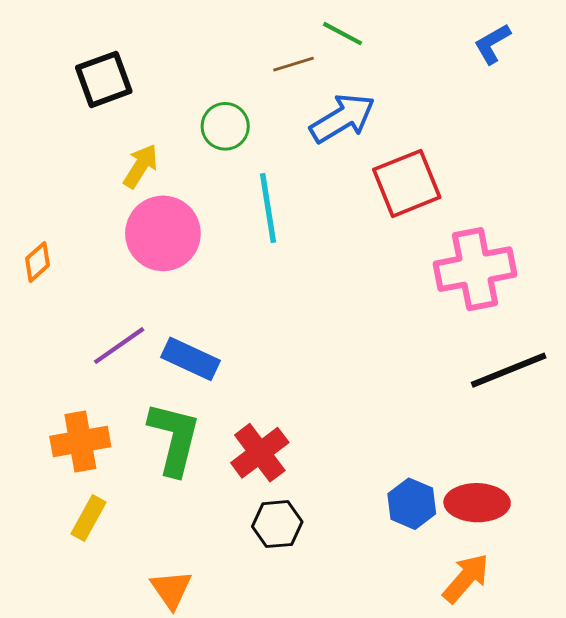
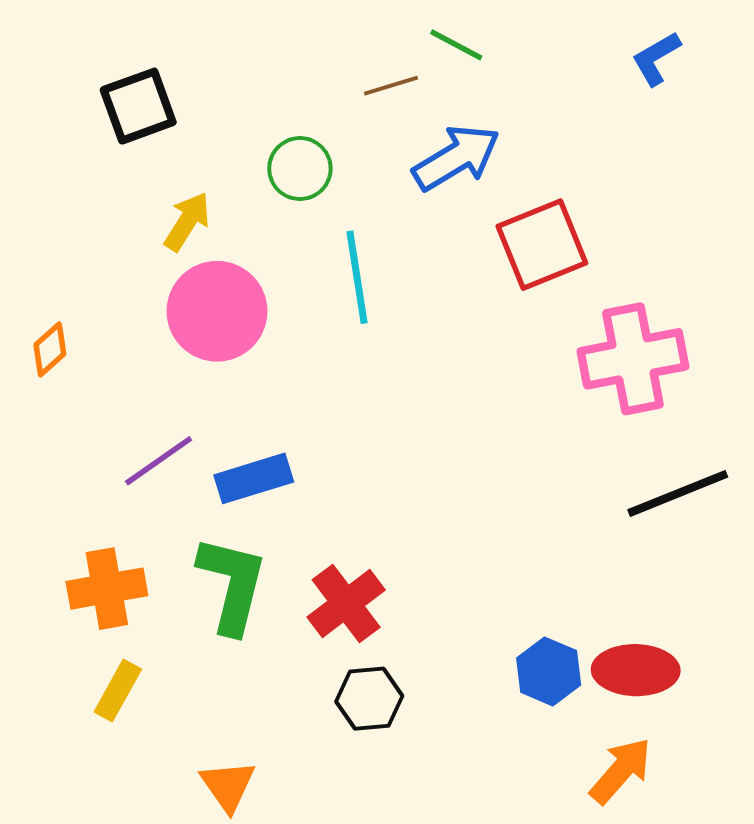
blue rectangle: (190, 359) -> (254, 478), turned -42

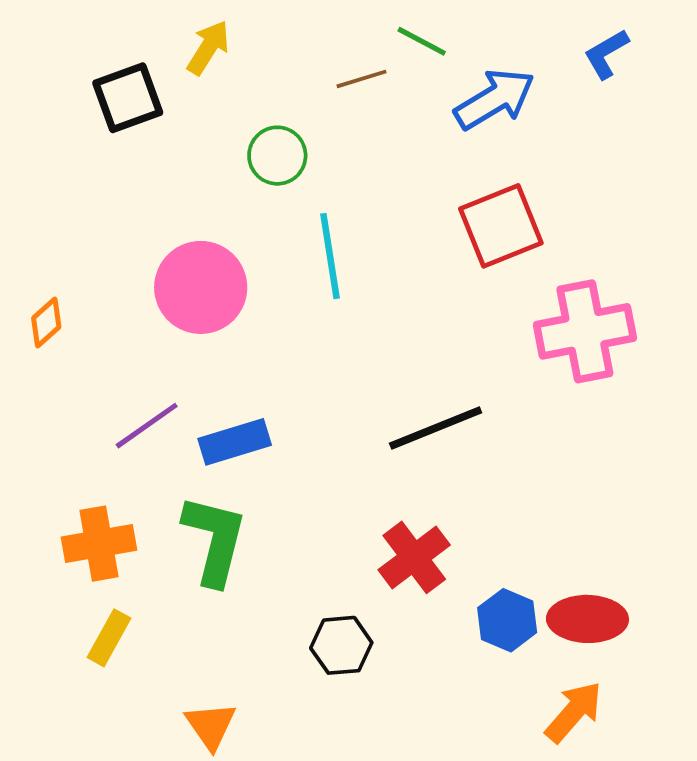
blue arrow: (456, 158) -> (495, 99), moved
yellow arrow: (187, 222) -> (208, 48), moved
black line: (678, 493) -> (436, 428), moved
red cross: (346, 604) -> (414, 557), moved

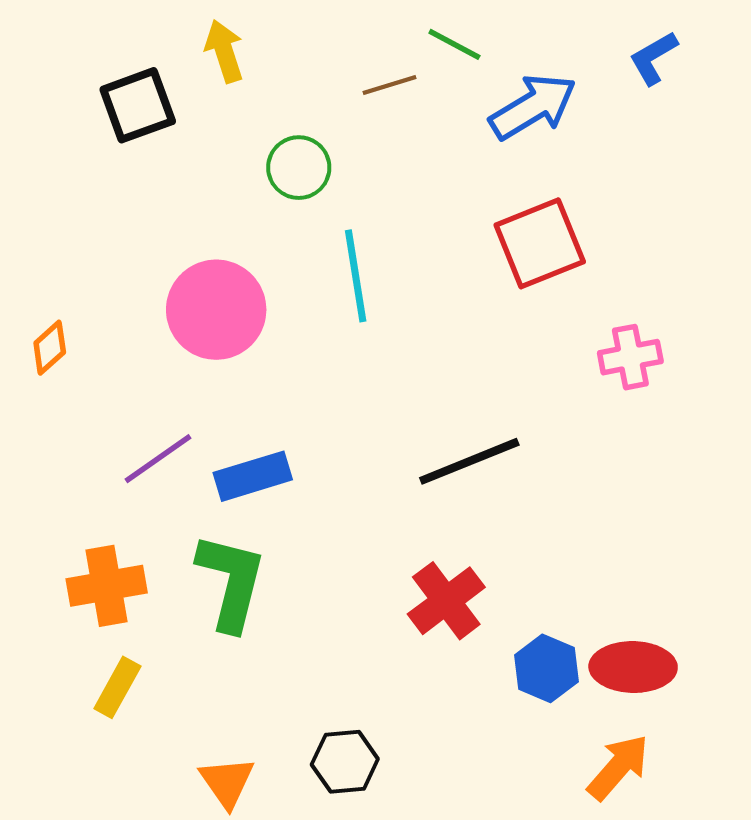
yellow arrow: (208, 48) -> (224, 51), turned -50
pink cross: (585, 331) -> (630, 357), size x0.6
black hexagon: (341, 645) -> (345, 762), moved

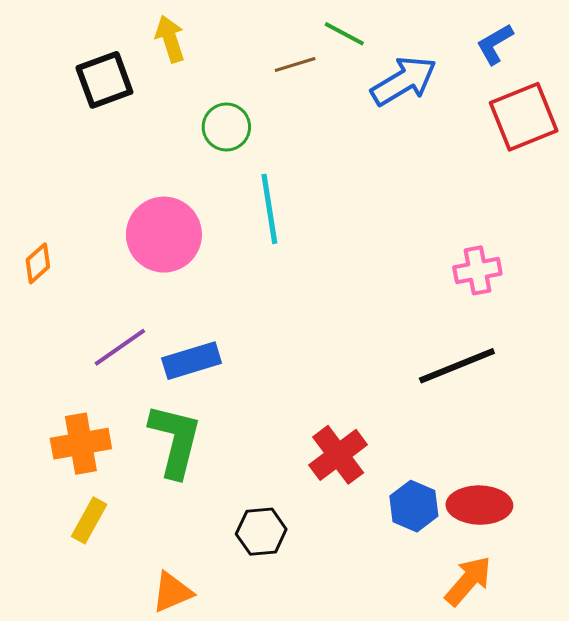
red square: (540, 243) -> (524, 117), moved
black line: (469, 461) -> (457, 366), moved
black hexagon: (345, 762) -> (261, 532), moved
orange triangle: (227, 782) -> (172, 592), turned 42

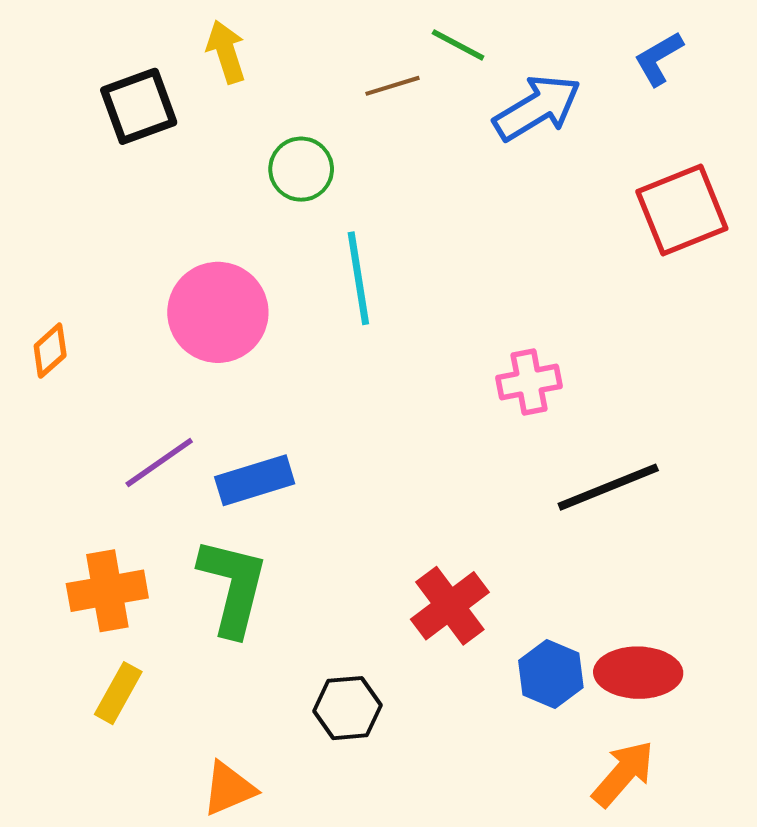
red square: (524, 117) -> (682, 210), moved
pink cross: (477, 270) -> (529, 382), moved

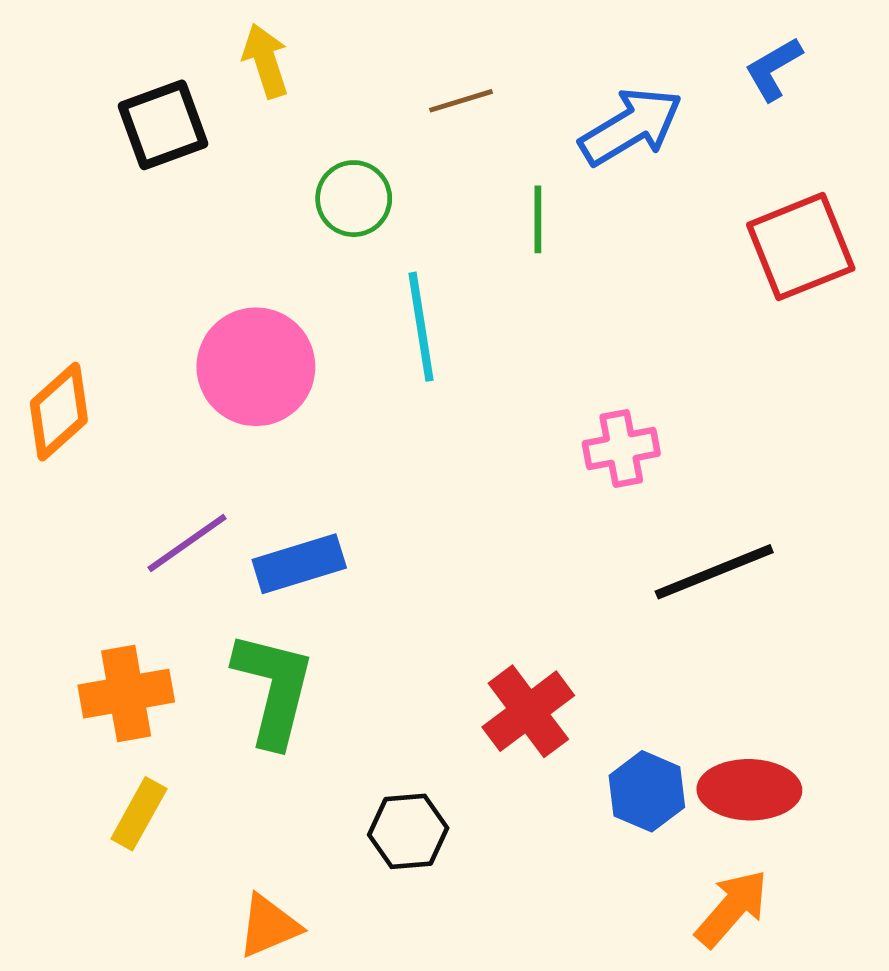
green line: (458, 45) -> (538, 219), moved, turned 62
orange diamond: (50, 351) -> (59, 412), size x1.5

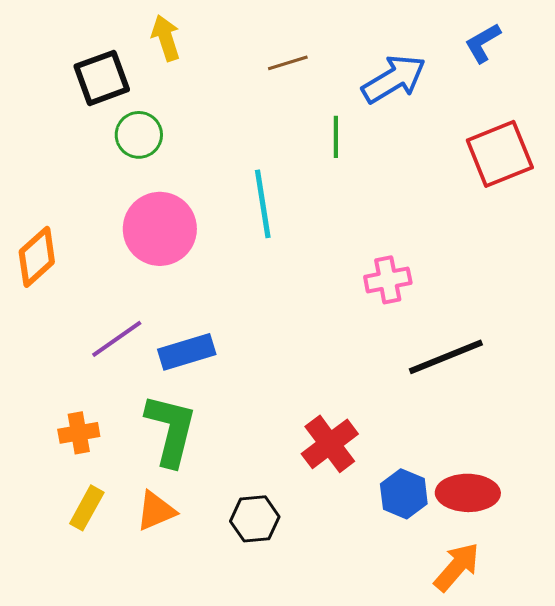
green circle: (354, 199) -> (139, 135), moved
orange cross: (126, 694) -> (79, 433), size x0.7
orange triangle: (269, 926) -> (156, 511), moved

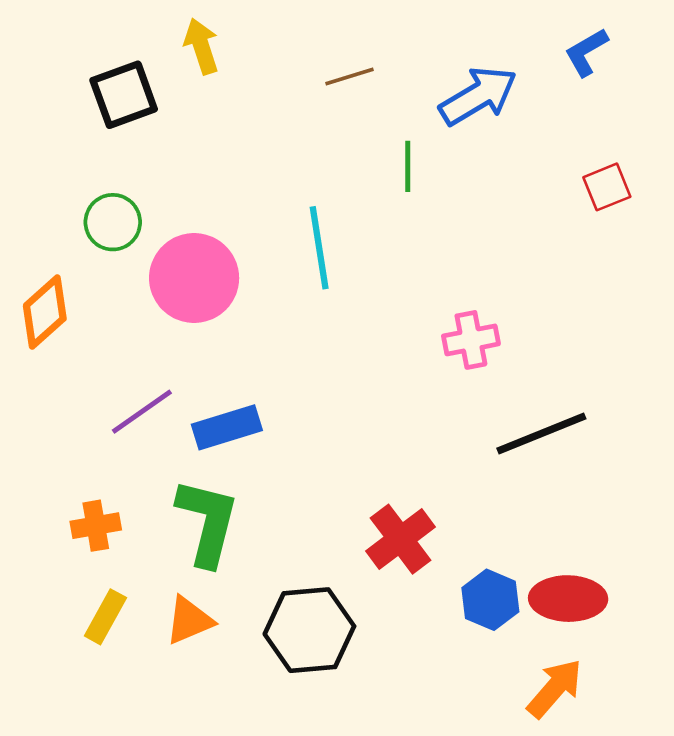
green circle: (139, 135) -> (113, 222), moved
red square: (500, 154) -> (607, 187), size x0.6
black hexagon: (255, 519) -> (309, 630), size x1.5

